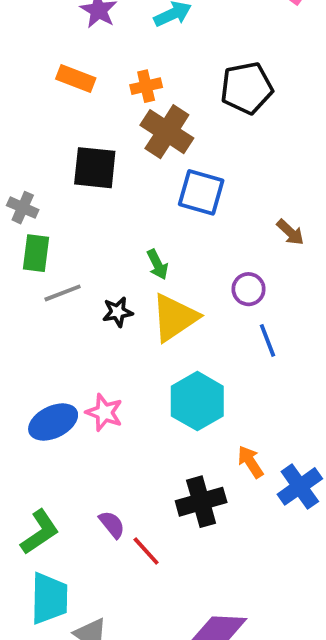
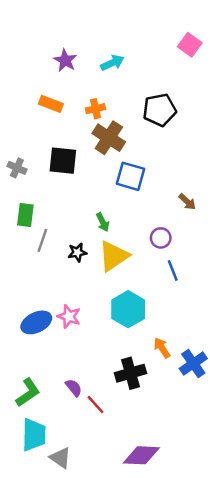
gray cross: (23, 208) -> (17, 168), moved
gray line: (63, 293) -> (42, 240), turned -50

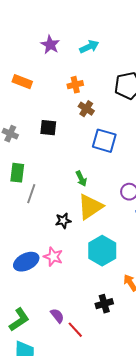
orange rectangle: (51, 104) -> (22, 82), moved
brown cross: (109, 138) -> (86, 109), size x0.6
black square: (63, 161) -> (48, 128), size x0.7
black star: (77, 252) -> (63, 221), moved
black cross: (130, 373) -> (104, 304), size x0.7

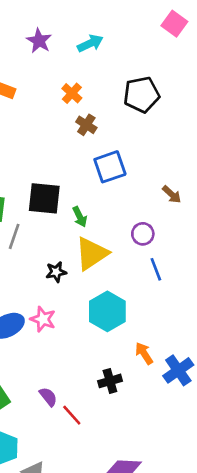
orange cross: (75, 85) -> (72, 93), turned -35
black square: (48, 128) -> (44, 198), moved, size x1.5
blue square: (104, 141) -> (110, 167), turned -35

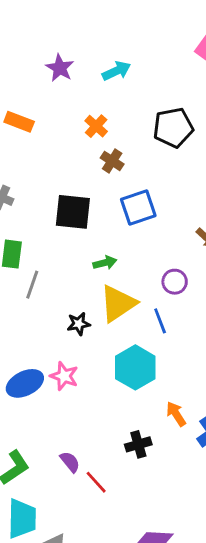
black square: (44, 198) -> (73, 212), moved
green arrow: (80, 217) -> (105, 263), turned -78
blue line: (156, 269) -> (160, 321), moved

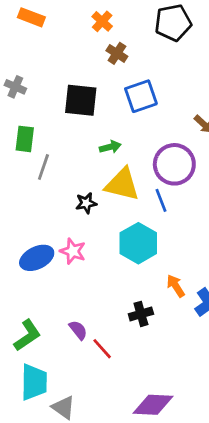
purple circle: (175, 282) -> (174, 164), size x1.8
yellow triangle: (118, 303) -> (122, 184), turned 48

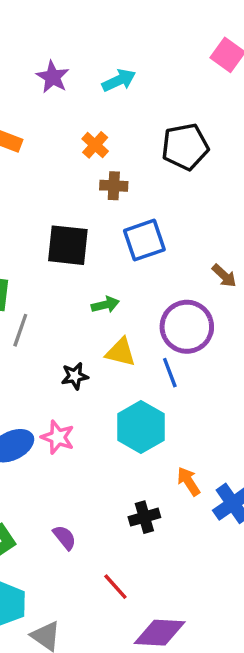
brown cross: (117, 53) -> (114, 186), turned -30
yellow triangle: (122, 184) -> (121, 352), size x0.7
red line: (102, 349) -> (115, 587), moved

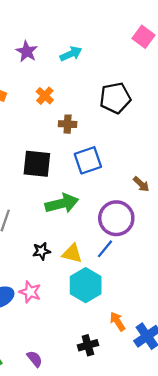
orange cross: (95, 145) -> (45, 96), moved
green arrow: (105, 305) -> (62, 203), size x1.8
yellow triangle: (121, 352) -> (72, 253), moved
blue line: (170, 373) -> (105, 249), turned 60

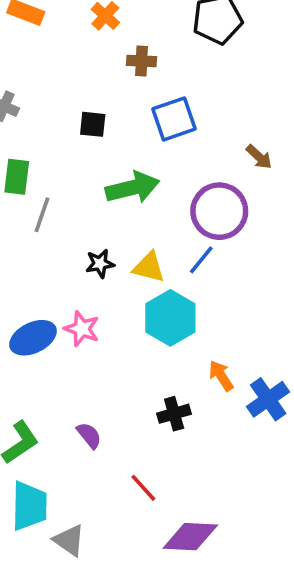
black square: (37, 164) -> (93, 124), size x0.6

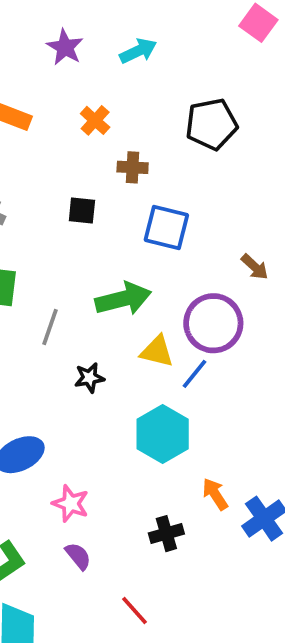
blue square: (174, 119) -> (166, 227), turned 33
black square: (93, 124) -> (82, 211), moved
gray line: (42, 215) -> (50, 327), moved
yellow triangle: (149, 267) -> (157, 351), moved
pink star: (82, 329) -> (71, 503), moved

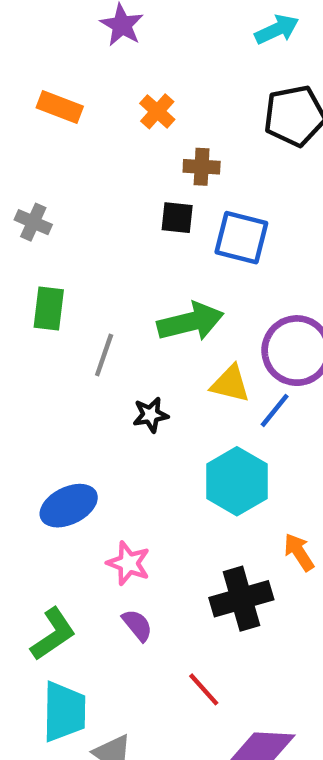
cyan arrow: (138, 51) -> (277, 29), moved
black square: (82, 211) -> (177, 218), moved
black cross: (166, 534) -> (241, 599), size x1.5

